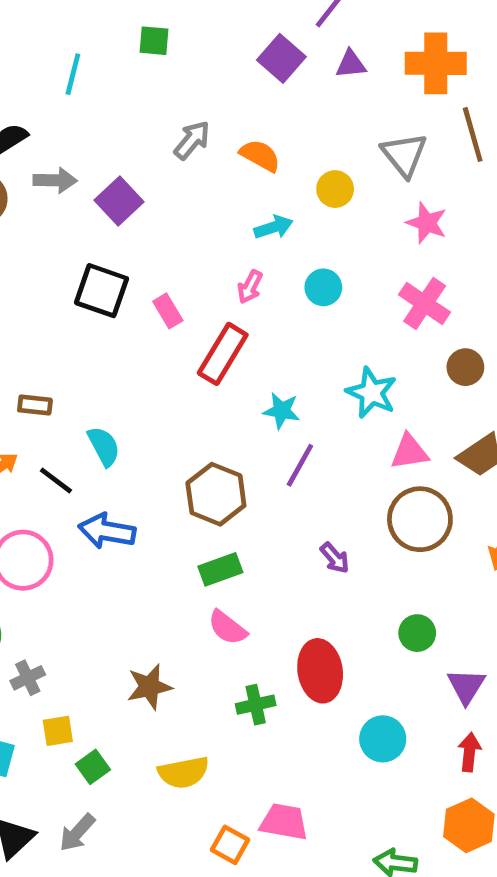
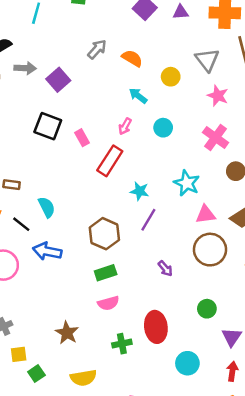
cyan arrow: (274, 227) -> (138, 96), turned -126
pink semicircle: (227, 628) -> (108, 303), turned -55
brown star: (149, 687) -> (67, 333), turned -30

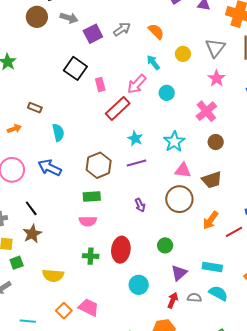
gray arrow: (97, 49) -> (122, 29), moved
pink arrow: (125, 126) -> (137, 84), size x1.5
purple line: (148, 220) -> (136, 163), turned 30
black line: (21, 224) -> (31, 208), moved
brown star: (67, 333) -> (32, 234), moved

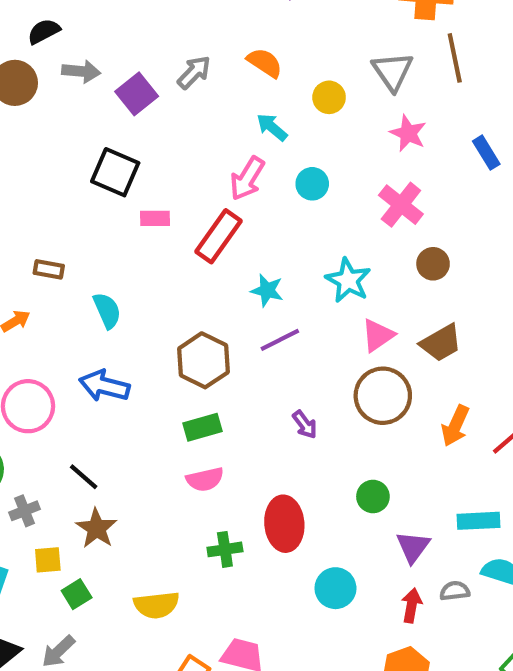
pink rectangle: (100, 84) -> (155, 218), moved, turned -64
pink triangle: (183, 170) -> (378, 335), turned -30

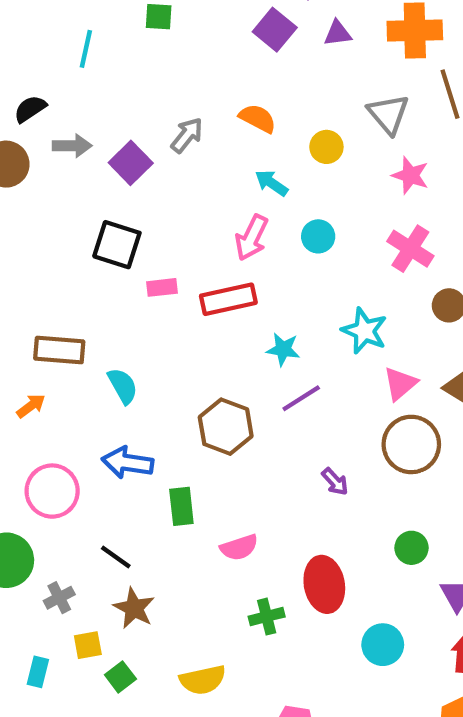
red rectangle: (219, 236) -> (228, 299), turned 48
brown rectangle: (49, 269) -> (59, 350), size x1.6
green rectangle: (202, 427) -> (181, 506), moved, turned -75

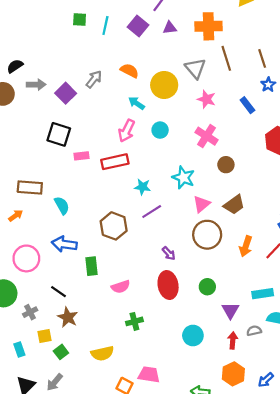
cyan line: (86, 49) -> (105, 25), moved
yellow circle: (326, 147) -> (164, 85), size x1.6
red ellipse: (324, 584) -> (168, 285), moved
cyan rectangle: (38, 672) -> (19, 350), turned -32

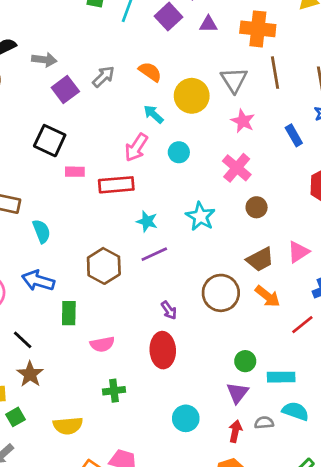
gray arrow: (36, 85) -> (44, 60), moved
pink triangle: (201, 204) -> (298, 252), moved
orange arrow: (246, 246) -> (268, 296), moved, turned -78
green circle: (207, 287) -> (245, 361), moved

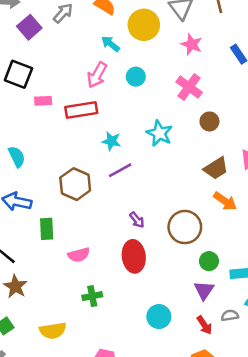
brown circle: (221, 293) -> (185, 227), moved
red arrow: (235, 431) -> (204, 325), turned 138

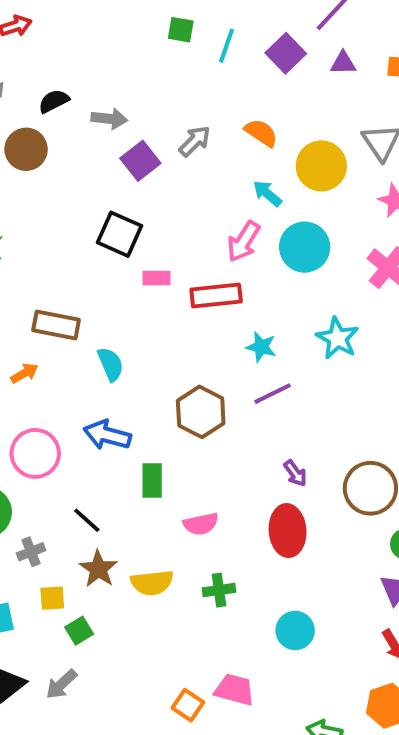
cyan circle: (136, 77) -> (305, 247), size x1.6
cyan circle: (159, 317) -> (295, 630), moved
yellow semicircle: (53, 331) -> (152, 583), moved

